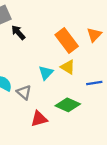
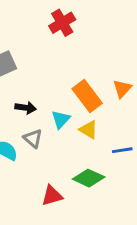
black arrow: (18, 32) -> (26, 108), moved, turned 140
cyan triangle: (46, 73) -> (61, 119), moved
gray triangle: (24, 92) -> (33, 138), moved

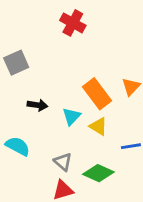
red cross: (62, 23) -> (73, 23), turned -30
gray triangle: (33, 138) -> (63, 162), moved

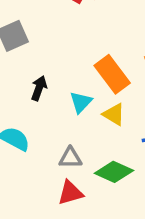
black arrow: (37, 105) -> (39, 88), turned -78
gray triangle: (63, 162) -> (70, 158), turned -42

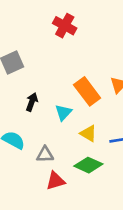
yellow triangle: (114, 114) -> (88, 133), moved
gray triangle: (70, 158) -> (45, 155), moved

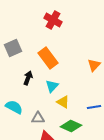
orange rectangle: (87, 91) -> (48, 58), moved
yellow triangle: (88, 133) -> (63, 102), moved

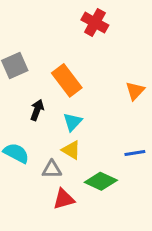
red cross: (53, 20) -> (95, 23), moved
yellow triangle: (63, 102) -> (71, 150), moved

